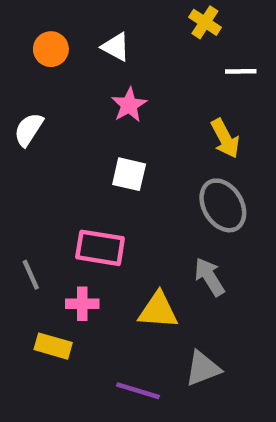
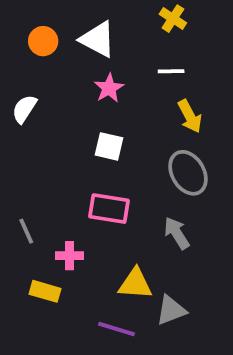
white triangle: (116, 47) -> (98, 39), size x1.5
white line: (241, 71) -> (171, 71), moved
pink rectangle: (100, 248) -> (109, 209), moved
yellow triangle: (158, 310) -> (135, 284), moved

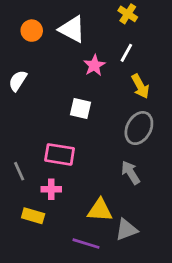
white line: (171, 71) -> (126, 53), turned -60
pink star: (109, 88) -> (94, 65), moved
gray ellipse: (188, 173) -> (139, 128), turned 60
pink rectangle: (109, 209) -> (60, 154), moved

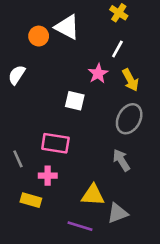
orange circle: (32, 31) -> (39, 36), moved
pink star: (94, 65) -> (98, 74), moved

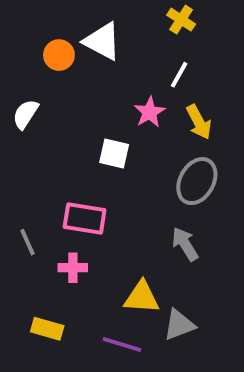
yellow rectangle: (31, 200) -> (47, 329), moved

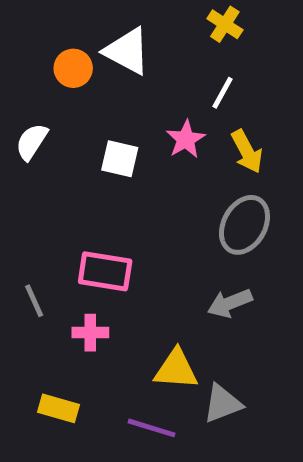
white square: (114, 154) -> (120, 159), moved
gray arrow: (185, 244) -> (230, 303), turned -80

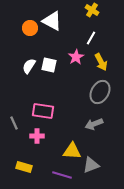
white semicircle: (32, 142) -> (29, 66), moved

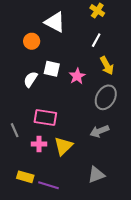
orange circle: (30, 28) -> (32, 41), moved
pink star: (76, 57) -> (77, 76), moved
white semicircle: (29, 66) -> (31, 79), moved
yellow triangle: (72, 151) -> (63, 146), moved, turned -48
purple line: (62, 175) -> (49, 185), moved

